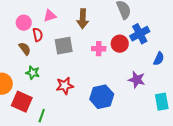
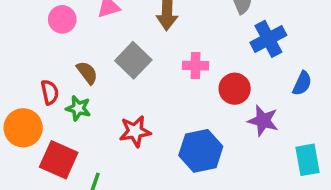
red semicircle: (38, 35) -> (50, 92), moved
red circle: (120, 44) -> (235, 89), moved
gray square: (64, 46) -> (133, 60), turned -36
brown semicircle: (25, 49) -> (87, 73), moved

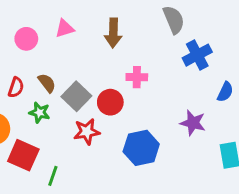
gray square: (133, 60) -> (76, 96), moved
red circle: (235, 89) -> (110, 102), moved
red semicircle: (50, 92) -> (16, 87), moved, turned 30

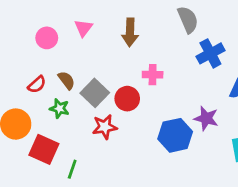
pink triangle: (65, 28) -> (83, 28), turned -36
red semicircle: (16, 87) -> (37, 84), turned 30
blue hexagon: (141, 148) -> (175, 135), moved

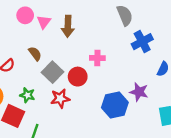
brown arrow: (130, 32) -> (68, 26), moved
pink circle: (47, 38) -> (25, 15), moved
brown semicircle: (67, 80) -> (35, 54), moved
green star: (59, 108) -> (27, 95), moved

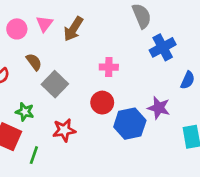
pink circle: (25, 15) -> (17, 29), moved
brown arrow: (68, 26) -> (73, 29), turned 30
red circle: (78, 77) -> (102, 103), moved
red star: (60, 98) -> (64, 130), moved

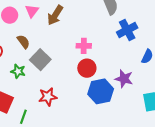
red circle: (102, 103) -> (87, 68), moved
green star: (25, 112) -> (18, 71), moved

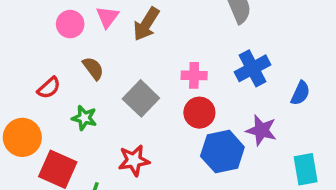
blue cross: (127, 30) -> (253, 68), moved
gray square: (40, 60) -> (141, 98), moved

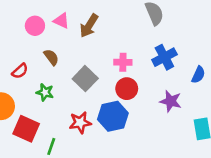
pink triangle: (107, 17) -> (61, 21), turned -42
blue hexagon: (222, 152) -> (113, 116), moved

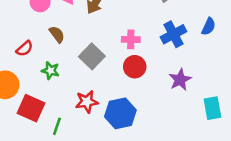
blue semicircle: (198, 75) -> (209, 27), moved
purple star: (171, 101) -> (180, 80), turned 30
blue hexagon: (113, 116) -> (120, 113), moved

